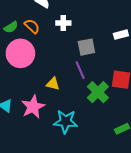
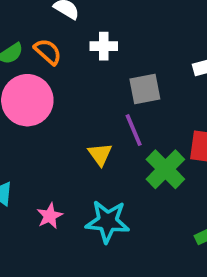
yellow triangle: (53, 84) -> (100, 154), moved, turned 40
pink star: (33, 107) -> (50, 216), moved, size x0.6

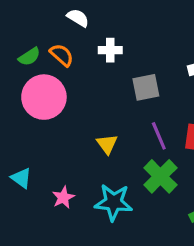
purple line: (134, 130) -> (159, 136), moved
green cross: (165, 169) -> (160, 176), moved

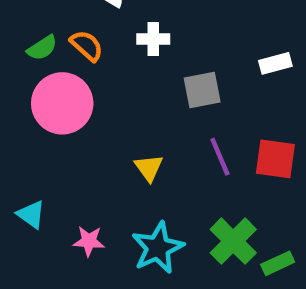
green cross: (160, 176) -> (233, 241), moved
pink star: (63, 197) -> (89, 241), turned 30
cyan star: (114, 202) -> (158, 248), turned -30

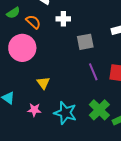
green semicircle: (42, 48) -> (13, 13), moved
yellow triangle: (149, 168) -> (43, 83), moved
cyan star: (158, 248) -> (65, 113), turned -30

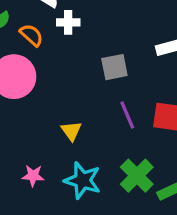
white cross: (63, 19) -> (68, 22), moved
yellow triangle: (43, 83) -> (71, 131), moved

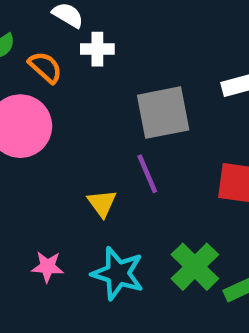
gray square: (114, 67) -> (163, 113), size x1.4
purple line: (127, 115) -> (147, 174), moved

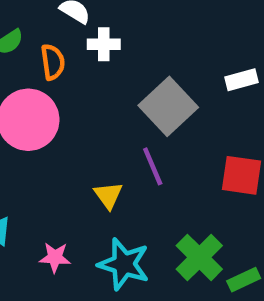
orange semicircle: (45, 67) -> (53, 62), turned 40
gray square: (163, 113) -> (168, 106), turned -32

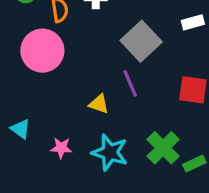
yellow triangle: (108, 195) -> (99, 104), turned -35

